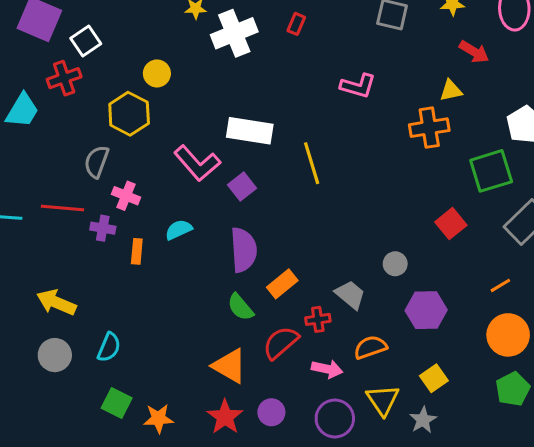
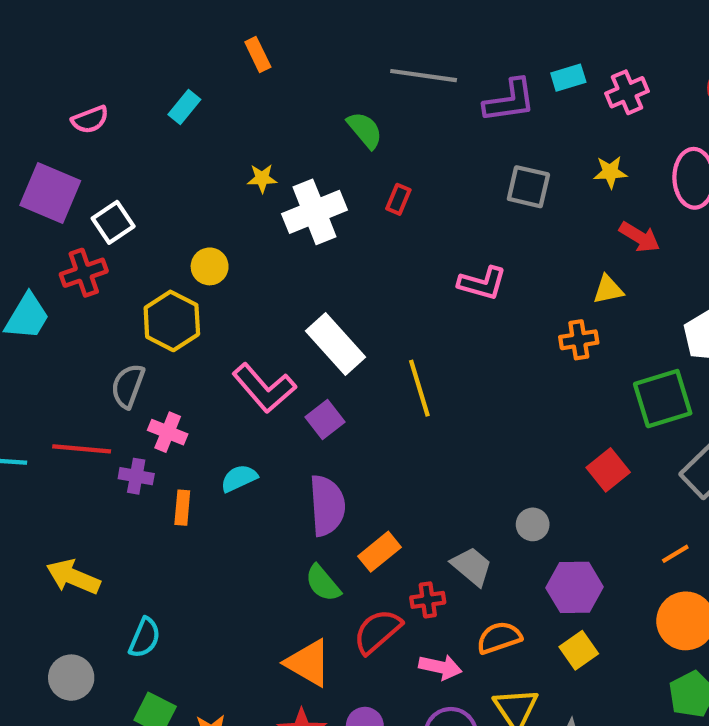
orange cross: (429, 128) -> (579, 340), size x0.7
white rectangle: (250, 131) -> (335, 344), turned 39
gray circle: (55, 355) -> (71, 678), moved
yellow square: (434, 378) -> (579, 650), moved

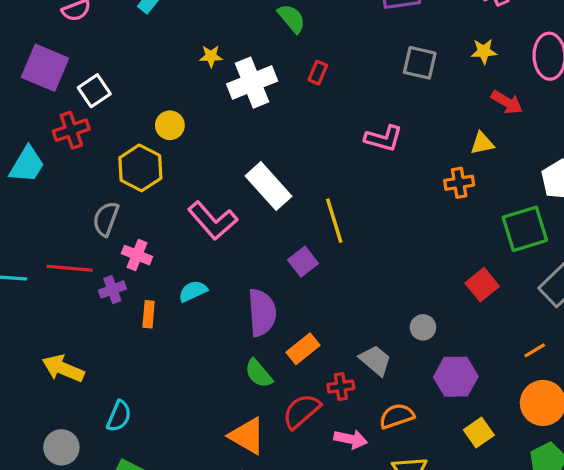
purple square: (325, 420) -> (303, 262), moved
purple cross: (136, 476) -> (112, 290), turned -30
yellow square: (579, 650) -> (479, 433), moved

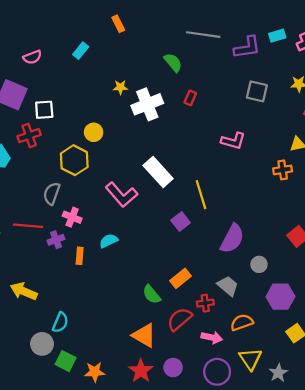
white square: (94, 91) -> (44, 110), turned 30
purple semicircle: (262, 313) -> (232, 239), moved, turned 32
gray circle: (61, 447) -> (42, 344), moved

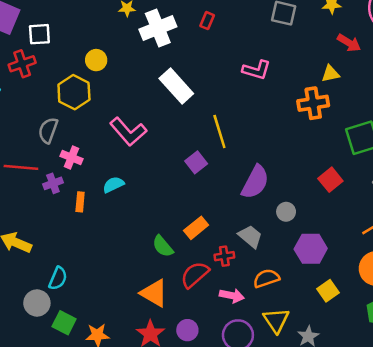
orange cross: (283, 170) -> (313, 103), size x1.4
white rectangle: (158, 172) -> (176, 86), moved

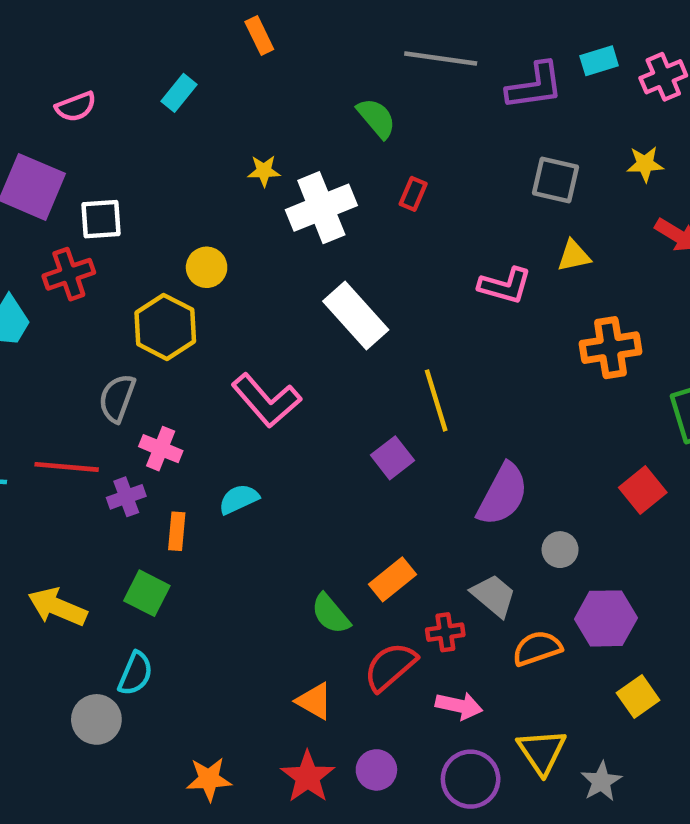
yellow triangle: (330, 74) -> (574, 256), moved
orange semicircle: (266, 278) -> (537, 648), moved
orange triangle: (154, 293) -> (314, 701), size x0.7
green square: (64, 323) -> (147, 593), moved

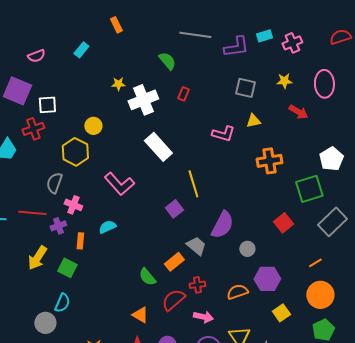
gray trapezoid: (493, 596) -> (196, 246), moved
yellow arrow: (57, 607) -> (37, 258), moved, turned -80

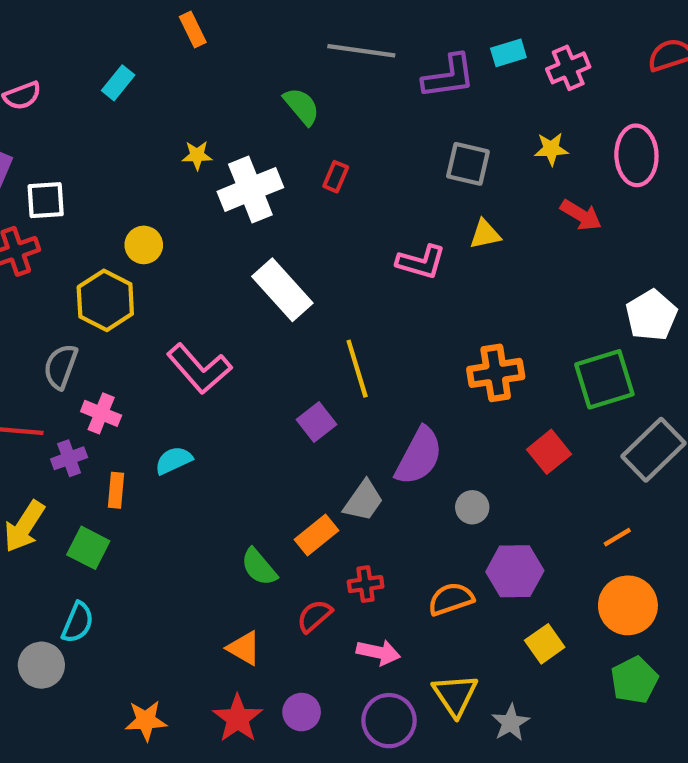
orange cross: (269, 161) -> (496, 373), moved
gray trapezoid: (196, 246) -> (363, 501), turned 85
red semicircle: (173, 300) -> (314, 616), size x0.7

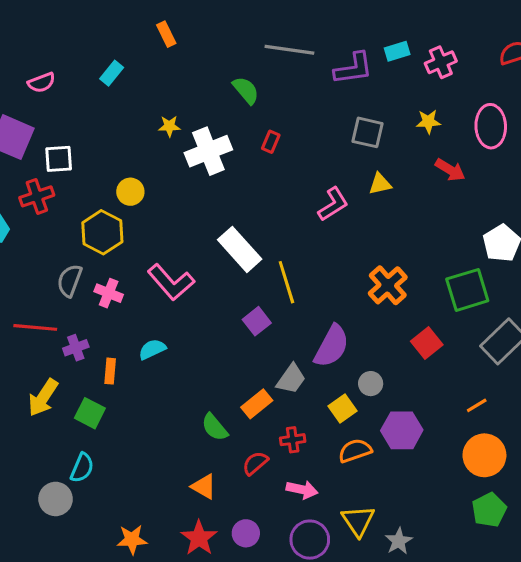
pink L-shape: (421, 262) -> (333, 204), turned -48
white rectangle: (282, 290) -> (240, 249), moved
orange cross: (496, 373) -> (388, 285), turned -33
pink cross: (101, 413) -> (109, 293), moved
yellow square: (545, 644) -> (343, 409), moved

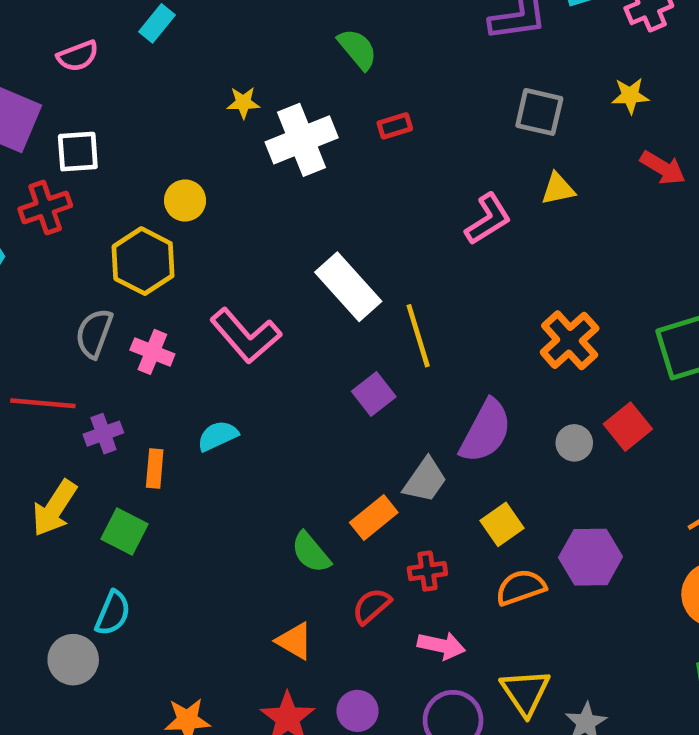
pink semicircle: (41, 83) -> (78, 56), moved
red rectangle: (271, 142) -> (395, 126), turned 50
gray circle: (371, 384) -> (574, 443), moved

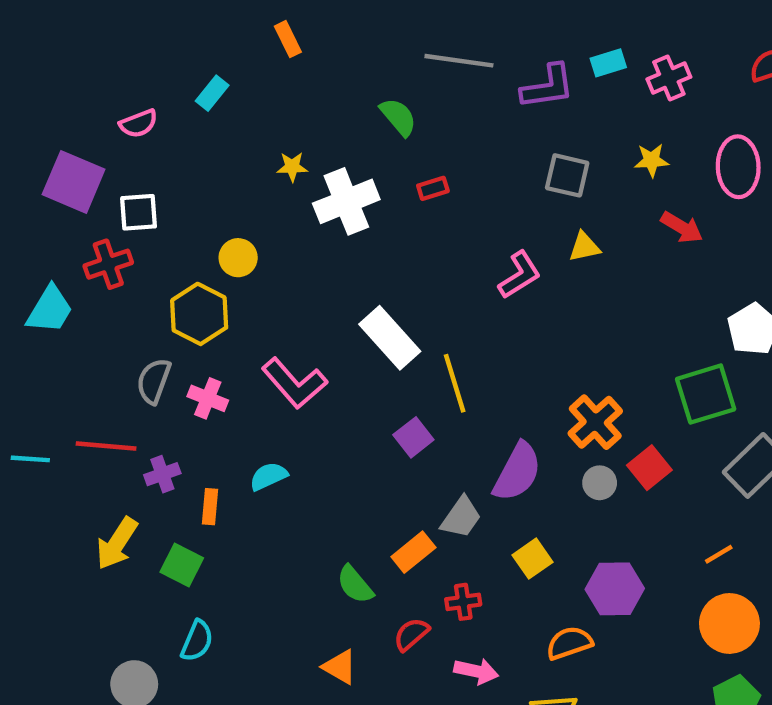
orange cross: (570, 340) -> (595, 422), moved
orange semicircle: (521, 587) -> (569, 643), moved
cyan semicircle: (113, 613) -> (197, 641), moved

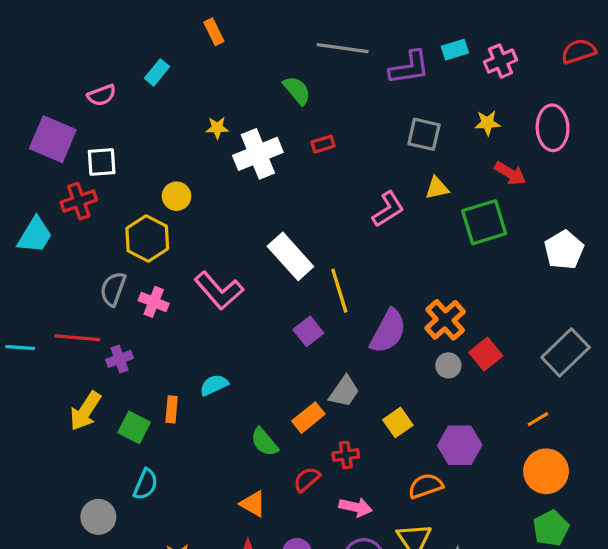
green square: (706, 394) -> (484, 222), moved
purple semicircle: (517, 472) -> (388, 331), moved
cyan semicircle: (268, 476) -> (214, 385), moved
orange rectangle: (210, 507) -> (172, 409), moved

